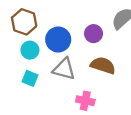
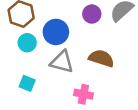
purple circle: (94, 34) -> (92, 14), moved
cyan square: (30, 78) -> (27, 83), moved

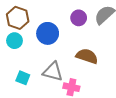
cyan circle: (27, 43) -> (15, 41), moved
gray triangle: (62, 62) -> (53, 72), moved

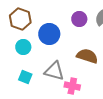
cyan circle: (15, 41) -> (23, 47), moved

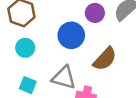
blue circle: (49, 34) -> (71, 35), moved
brown semicircle: (87, 56) -> (105, 59), turned 115

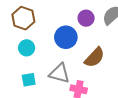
cyan square: (28, 85) -> (29, 80), turned -32

